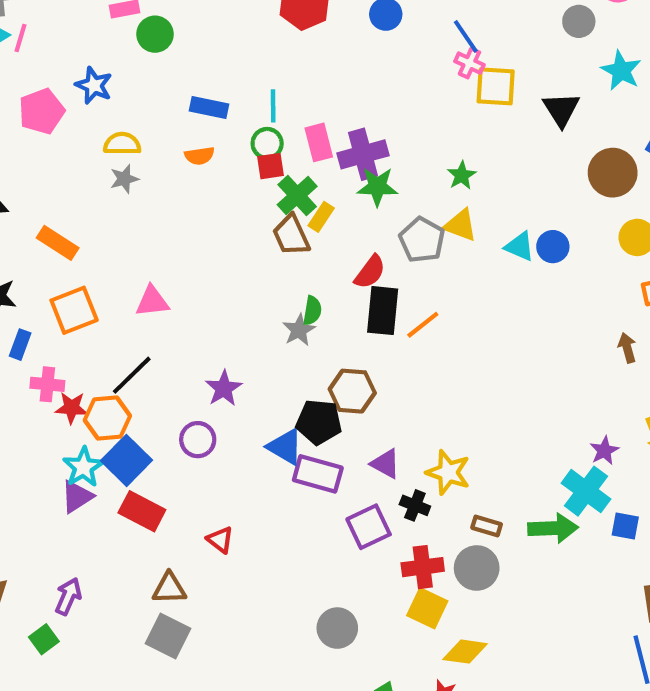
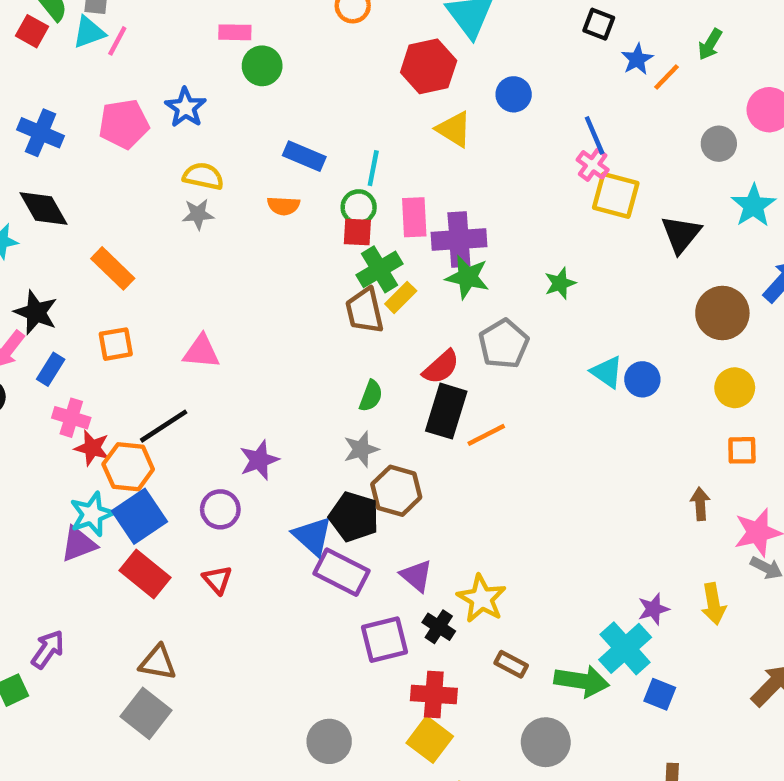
yellow triangle: (460, 225) -> (454, 129), moved
orange square: (74, 310) -> (116, 344), size x0.7
gray star: (299, 330) -> (361, 449), moved
red triangle: (220, 540) -> (217, 580), moved
gray circle: (477, 568) -> (546, 742), moved

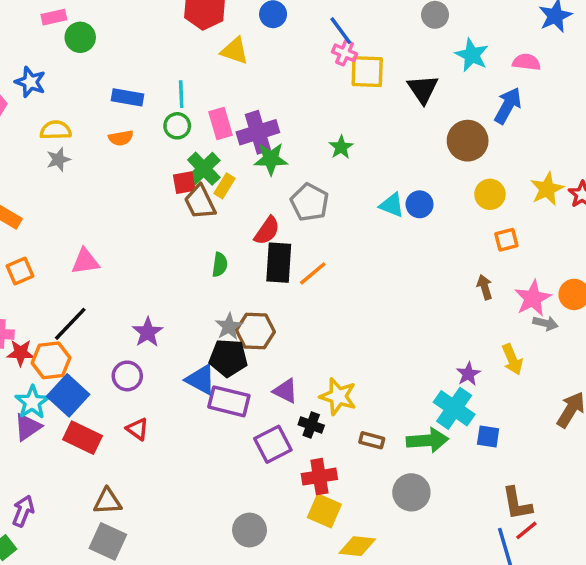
red square: (357, 232) -> (184, 183), moved
gray star: (361, 449) -> (229, 326), moved

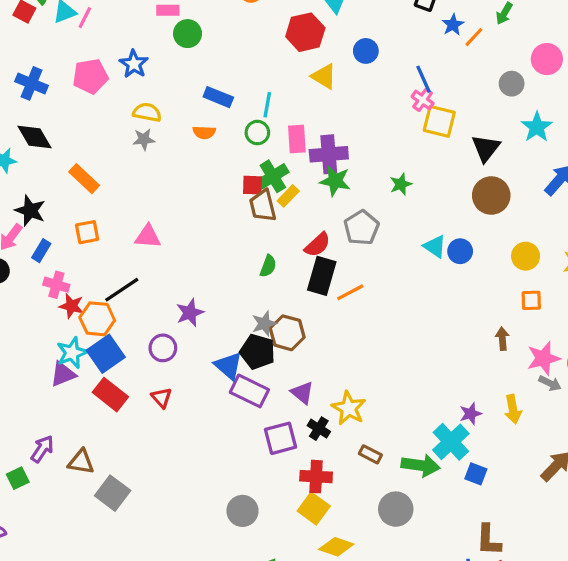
brown circle: (468, 141) -> (491, 195), moved
brown triangle: (108, 501) -> (81, 462), moved

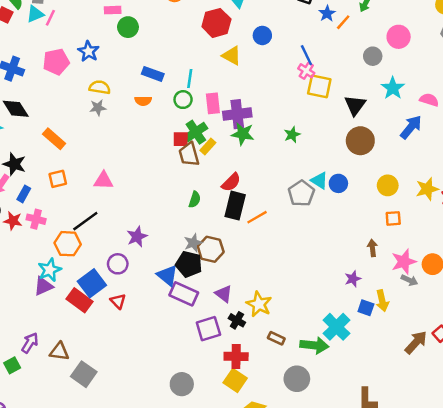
gray pentagon: (362, 228) -> (301, 193), moved
red star: (71, 306) -> (13, 221), moved
blue square: (106, 354) -> (92, 283), moved
purple star: (470, 414) -> (353, 279), moved
blue square: (476, 474) -> (366, 308), moved

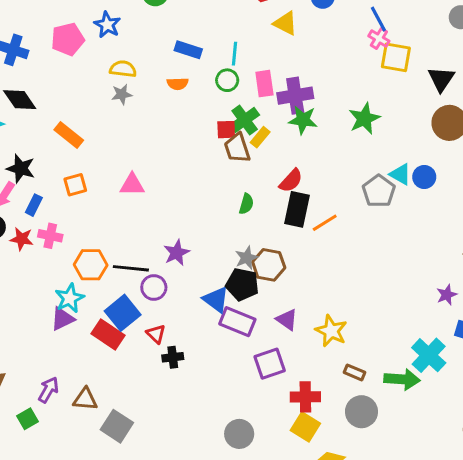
green star: (292, 135) -> (364, 119), size x1.5
black line: (85, 221) -> (131, 268), moved, turned 44
black cross: (237, 320) -> (173, 357), moved, turned -35
gray circle: (297, 379) -> (361, 412), moved

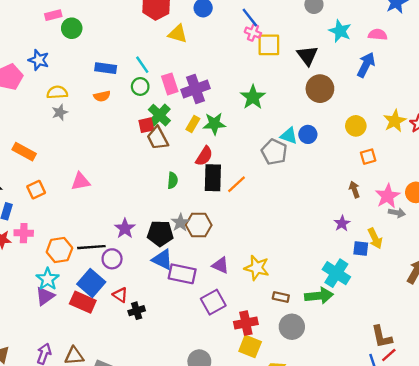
cyan line: (234, 54) -> (142, 65), turned -30
green star: (303, 120) -> (214, 124), moved
yellow rectangle: (260, 137) -> (193, 124), moved
black pentagon: (242, 284) -> (160, 234), moved

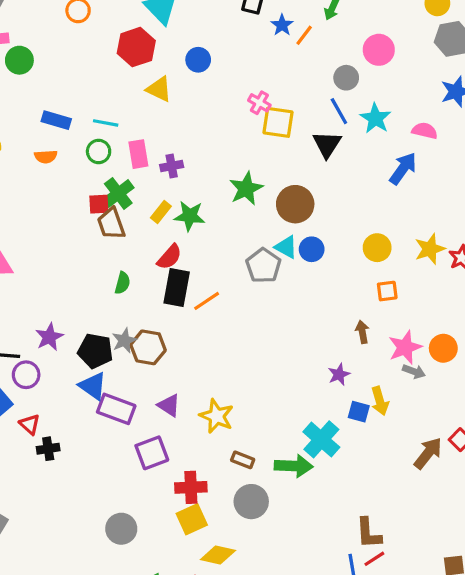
blue line: (250, 17) -> (339, 111), moved
cyan line: (142, 65) -> (106, 123), turned -54
purple cross: (196, 89) -> (172, 166), size x0.6
brown circle: (320, 89) -> (295, 204), moved
yellow square: (250, 346) -> (192, 519), turned 35

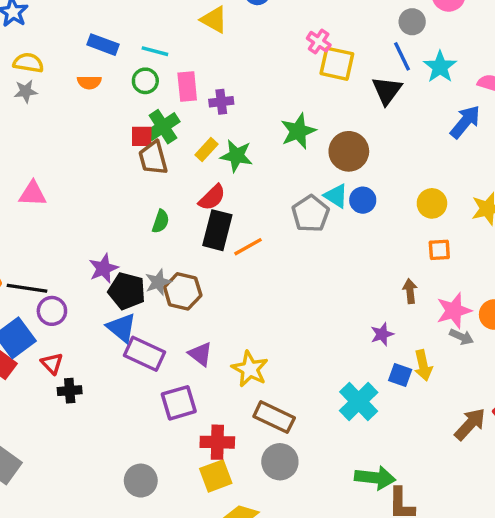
purple star: (49, 337) -> (104, 268), moved
brown rectangle: (243, 460) -> (274, 417), size x1.6
green arrow: (294, 466) -> (375, 478), moved

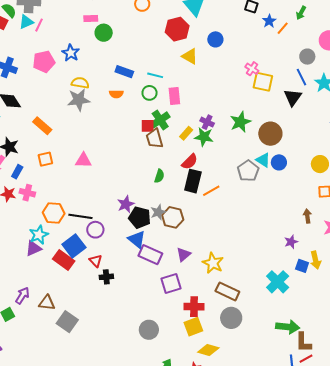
gray star: (26, 91) -> (79, 100), size x1.6
purple cross: (221, 102) -> (207, 122), moved, turned 32
purple triangle: (200, 354) -> (184, 254), turned 42

